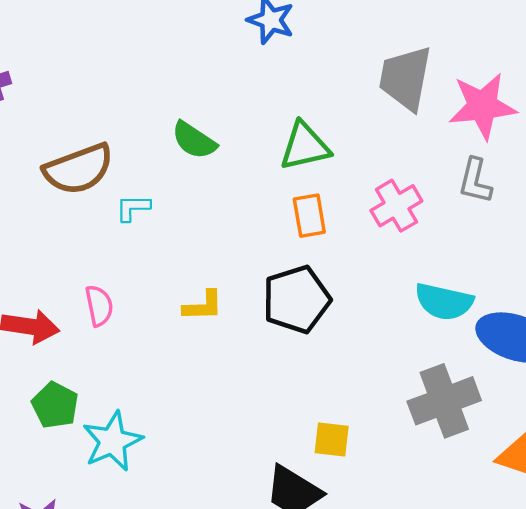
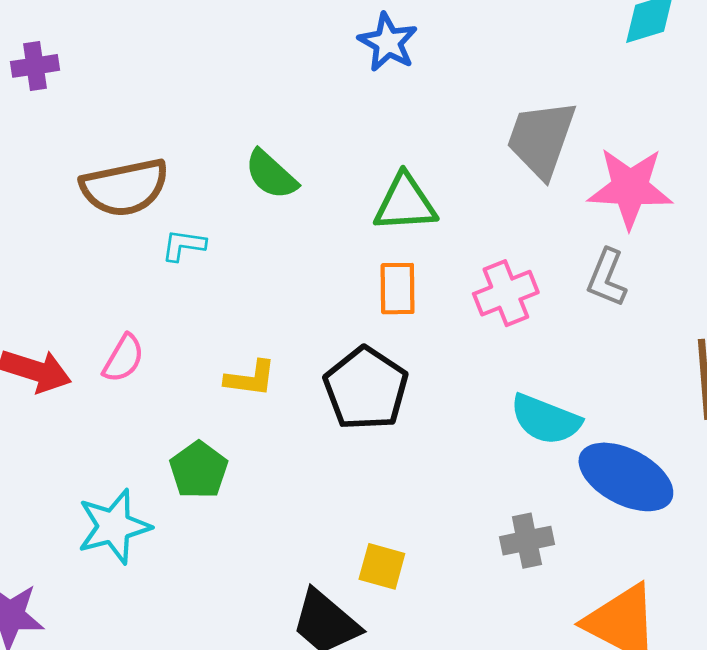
black pentagon: (297, 299) -> (366, 389), turned -30
pink semicircle: (99, 306) -> (123, 358), turned 33
gray cross: (444, 401) -> (527, 541), size x0.6
green pentagon: (55, 405) -> (199, 470), moved

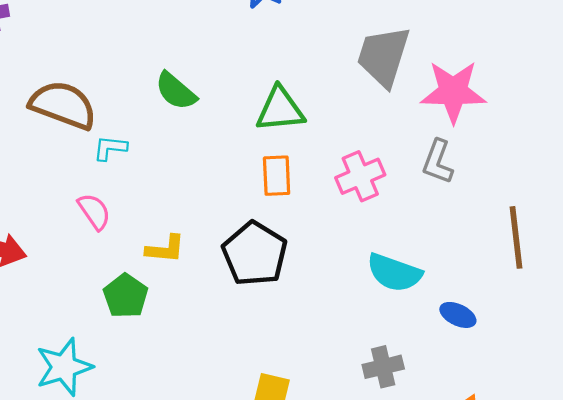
brown semicircle: (125, 187) -> (63, 105), turned -146
pink semicircle: (123, 358) -> (94, 211), moved, turned -63
green pentagon: (199, 470) -> (126, 296), moved
blue ellipse: (626, 477) -> (458, 315), size x0.5

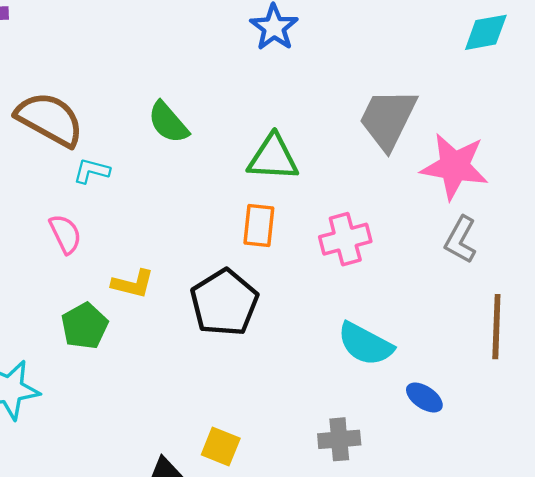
gray L-shape: (438, 162) -> (461, 240), moved

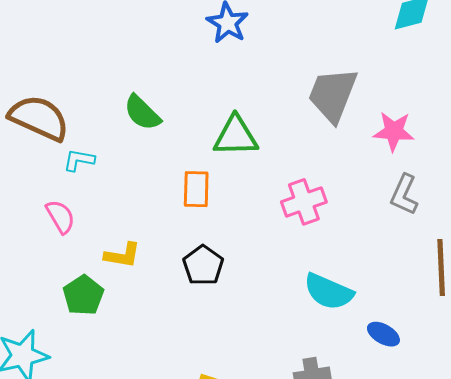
pink star: (454, 166) -> (394, 131), size x0.7
orange rectangle: (259, 225) -> (196, 189), moved
black pentagon: (224, 303) -> (203, 265), size x0.7

